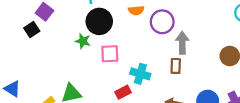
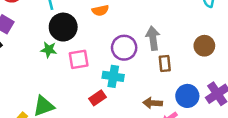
purple circle: (162, 22) -> (124, 48), moved
brown rectangle: (176, 66) -> (165, 63), moved

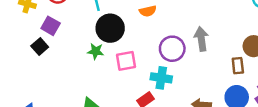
brown rectangle: (165, 63) -> (238, 66), moved

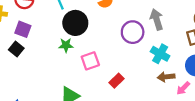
pink square: (126, 61) -> (90, 61), moved
cyan cross: (161, 78) -> (160, 54), moved, turned 30

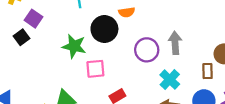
black circle: (75, 23) -> (104, 29), moved
green star: (66, 45) -> (74, 46), size x1.5

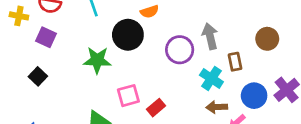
black square: (22, 37) -> (38, 76), moved
pink square: (95, 69) -> (128, 96), moved
brown rectangle: (208, 71) -> (235, 62), moved

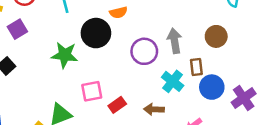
purple square: (46, 37) -> (17, 29), turned 30
brown circle: (267, 39) -> (216, 36), moved
blue circle: (254, 96) -> (212, 87), moved
brown arrow: (217, 107) -> (154, 109), moved

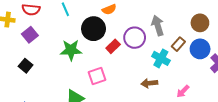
brown circle: (216, 36) -> (200, 23), moved
brown rectangle: (196, 67) -> (178, 44), turned 56
blue circle: (212, 87) -> (200, 49), moved
red rectangle: (117, 105) -> (113, 46), moved

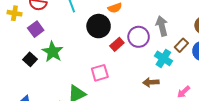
green star: (71, 50) -> (53, 52), moved, turned 30

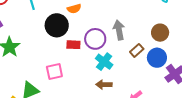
red rectangle: (117, 44) -> (73, 45), turned 40
cyan cross: (163, 58) -> (104, 62), moved

